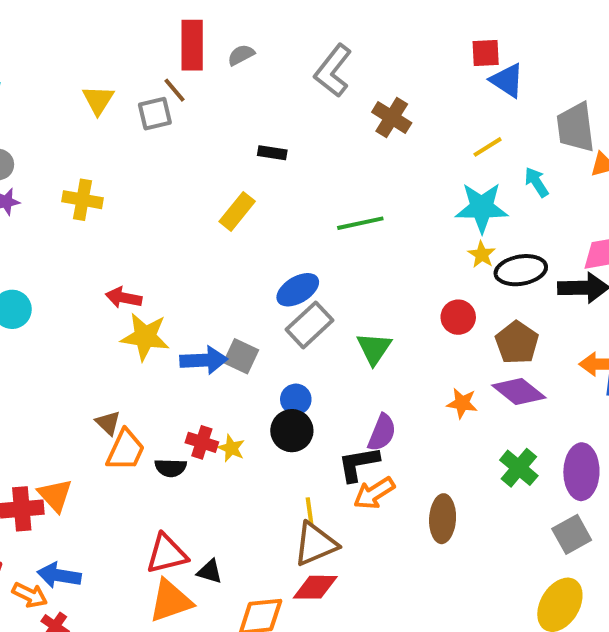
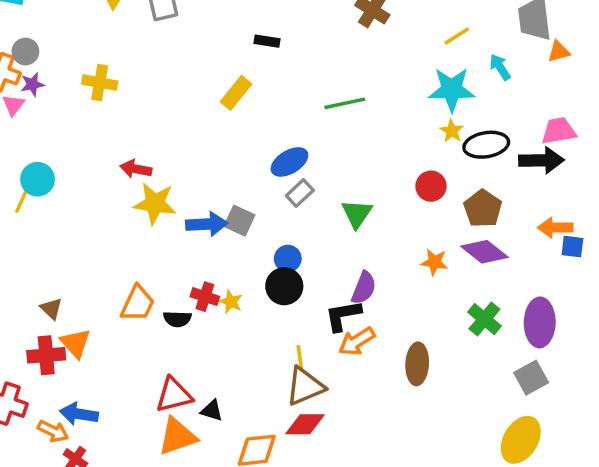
gray rectangle: (309, 325) -> (300, 193), size x0.7
brown triangle: (108, 423) -> (51, 309), moved

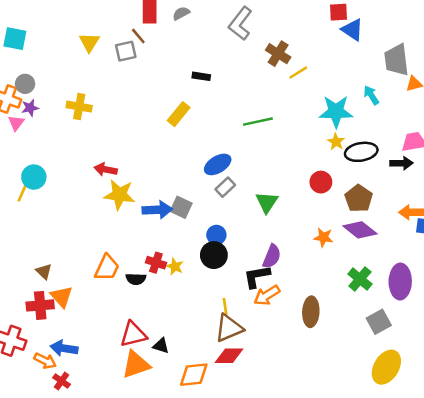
yellow line: (457, 36) -> (298, 73), moved
black arrow: (541, 160) -> (401, 163), size x0.7
gray square: (531, 378) -> (379, 322), moved

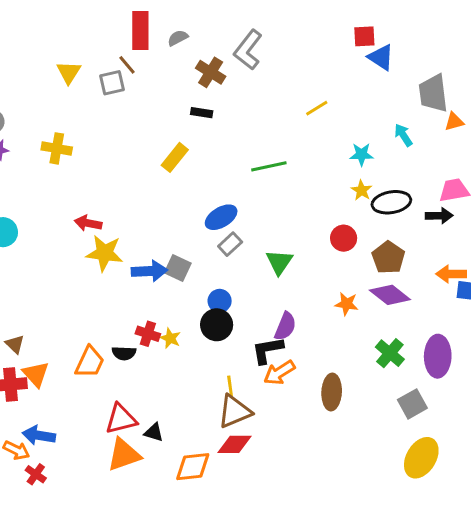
brown cross: (278, 54) -> (211, 72), moved
cyan star: (336, 112) -> (362, 154), size x0.6
orange trapezoid: (107, 268) -> (90, 362), moved

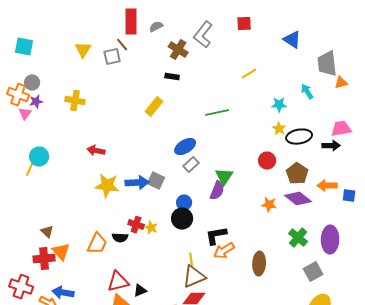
red square: (364, 36) -> (244, 24), moved
yellow star: (105, 253) -> (107, 186), moved
orange arrow: (451, 274) -> (327, 186), moved
purple semicircle: (285, 326) -> (217, 191), moved
black triangle: (154, 432) -> (140, 291), turned -40

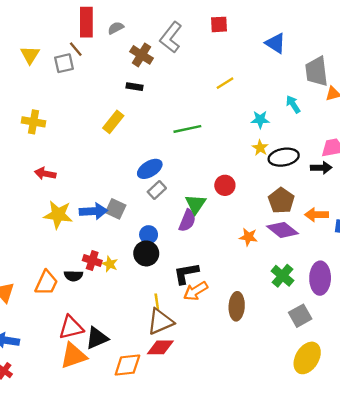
yellow cross: (75, 101) -> (33, 122), moved
red circle: (267, 161) -> (225, 185), moved
black triangle: (140, 291) -> (97, 338), size x1.5

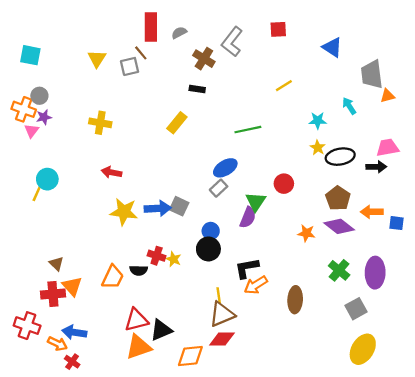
blue ellipse: (150, 169) -> (225, 168), moved

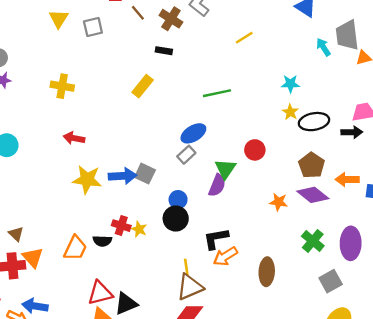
brown line: (141, 53) -> (138, 13), moved
yellow line: (284, 86) -> (244, 38), moved
cyan arrow: (349, 106) -> (323, 47), moved

